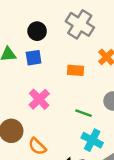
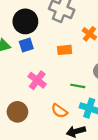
black circle: (37, 31) -> (25, 21), size x1.5
orange semicircle: (37, 146) -> (59, 111), moved

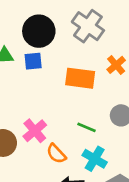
orange rectangle: (65, 50) -> (80, 78), size x1.5
pink cross: (37, 80) -> (35, 131), moved

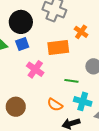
pink cross: (35, 131) -> (35, 69), moved

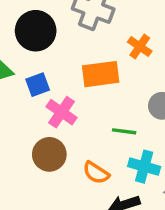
blue square: (22, 44) -> (38, 85), moved
brown circle: (16, 107) -> (49, 154), moved

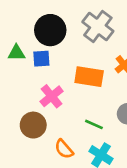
blue square: (38, 85) -> (41, 59), moved

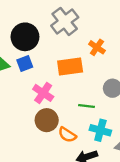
gray cross: (98, 26) -> (65, 21), turned 32
brown circle: (33, 125) -> (47, 120), moved

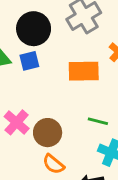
pink cross: (43, 93) -> (17, 122), moved
orange semicircle: (67, 135) -> (53, 164), moved

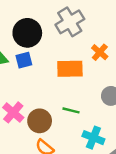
green line: (98, 121) -> (71, 110), moved

